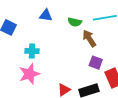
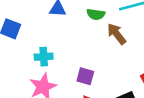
purple square: (96, 63) -> (85, 76), moved

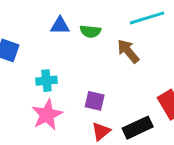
green semicircle: (96, 14) -> (90, 31), moved

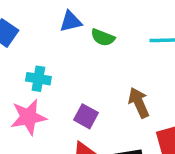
blue triangle: (60, 26) -> (71, 22), turned -30
brown arrow: (128, 51) -> (139, 103), moved

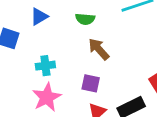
blue triangle: (71, 22) -> (39, 17), moved
brown arrow: (139, 103) -> (99, 49), moved

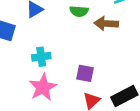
brown arrow: (99, 49) -> (106, 23), moved, turned -45

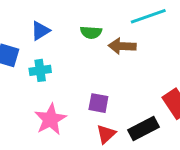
cyan cross: (41, 57) -> (40, 70), moved

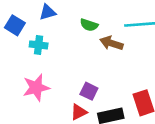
purple square: (98, 103) -> (89, 91), moved

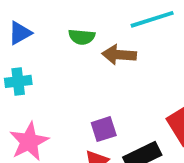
purple square: (89, 91) -> (104, 129), turned -30

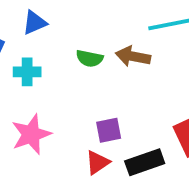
green semicircle: (82, 37) -> (89, 58), moved

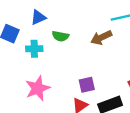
brown arrow: (133, 56) -> (101, 38), turned -35
green semicircle: (89, 58) -> (60, 36), moved

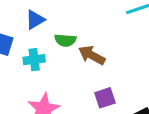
brown arrow: (101, 38) -> (92, 55), moved, turned 60

